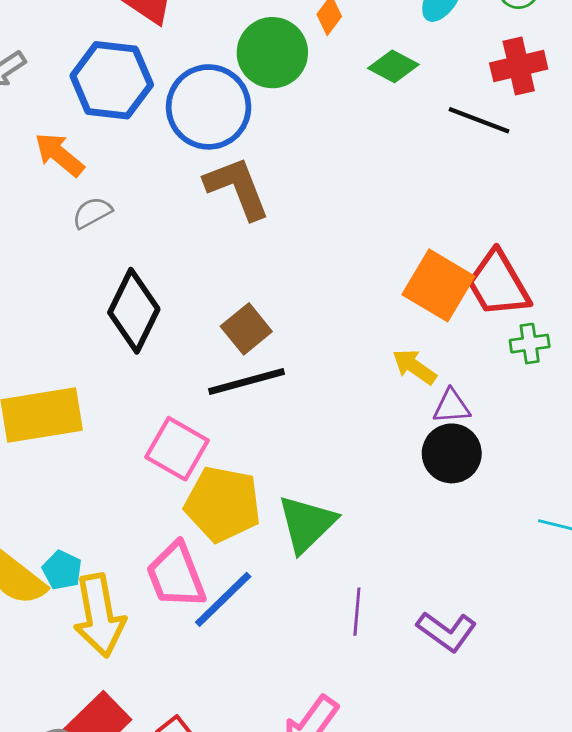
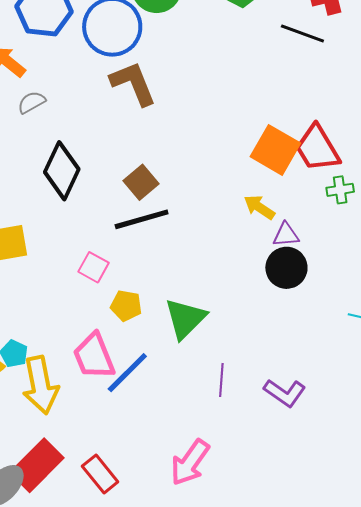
pink square: (177, 449) -> (93, 267), size x0.7
yellow pentagon: (223, 504) -> (126, 306), size x0.6

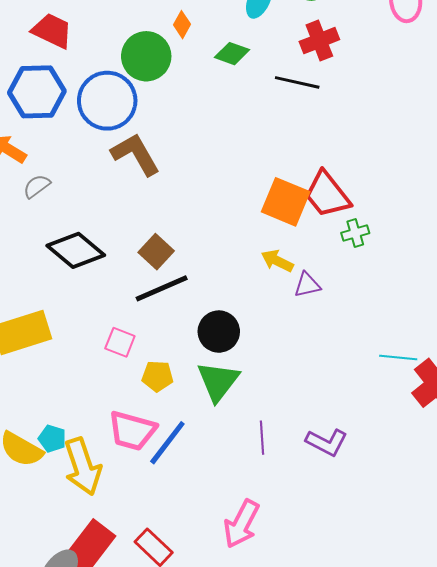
black diamond: (62, 171) -> (76, 250), turned -68
black circle: (286, 268) -> (219, 332), moved
pink trapezoid: (94, 356) -> (132, 431), turned -45

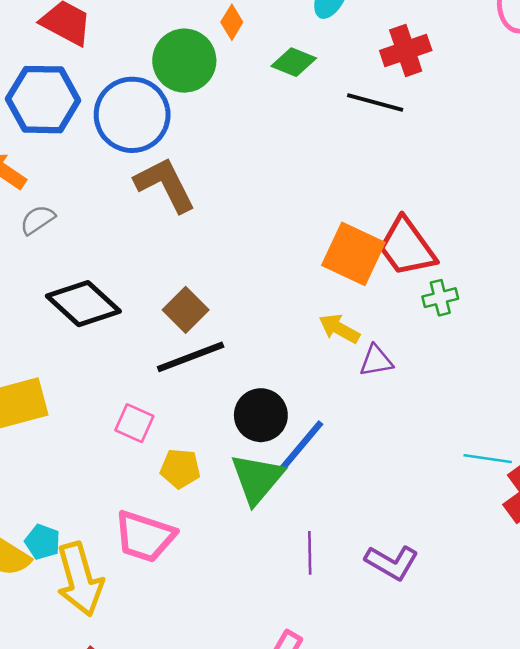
blue line: (167, 443) -> (300, 447), moved

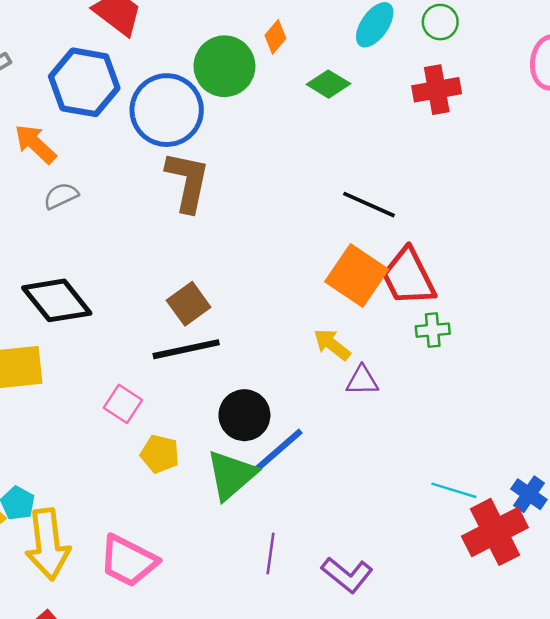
black line: (375, 103) -> (369, 205), moved
brown L-shape: (165, 185) -> (188, 182), turned 30
black diamond: (83, 304) -> (57, 300), moved
pink trapezoid: (145, 536) -> (128, 561), moved

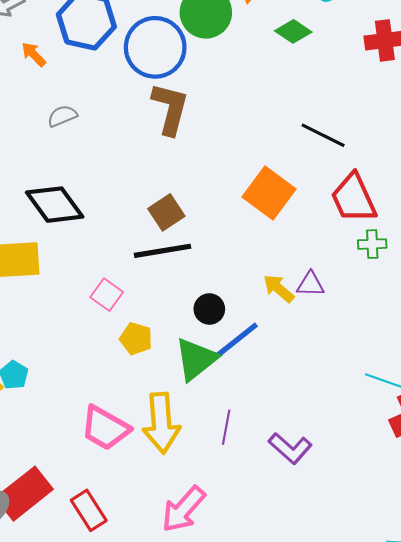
orange arrow: (35, 144) -> (34, 54), moved, size x0.7
orange square: (357, 275) -> (269, 193), moved
yellow arrow: (332, 345) -> (279, 288), moved
black circle: (244, 415) -> (209, 309), size x0.7
yellow arrow: (48, 544) -> (161, 423), moved

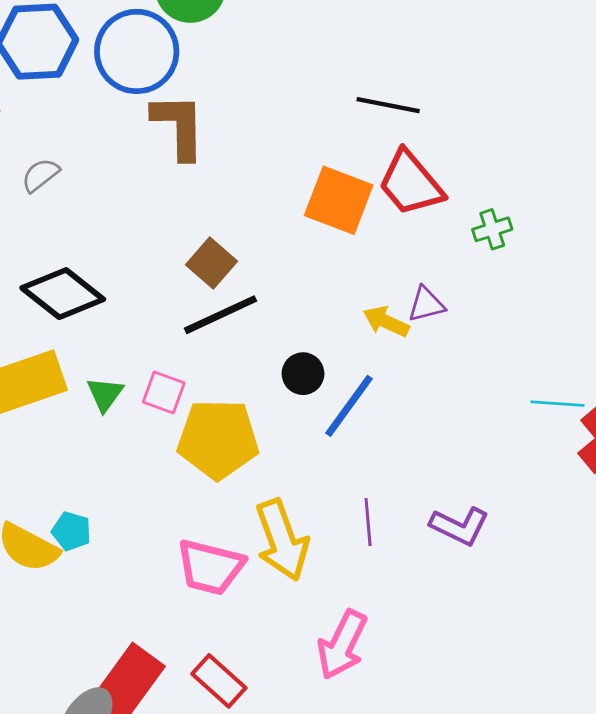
red trapezoid: (354, 198) -> (411, 183), moved
yellow pentagon: (136, 339) -> (218, 439), size x1.8
green triangle: (196, 359) -> (105, 394), moved, size x0.6

